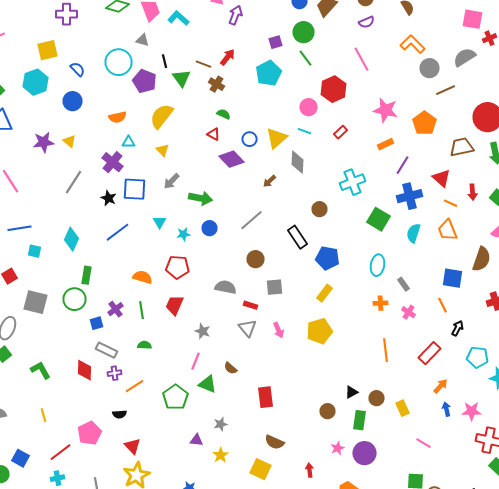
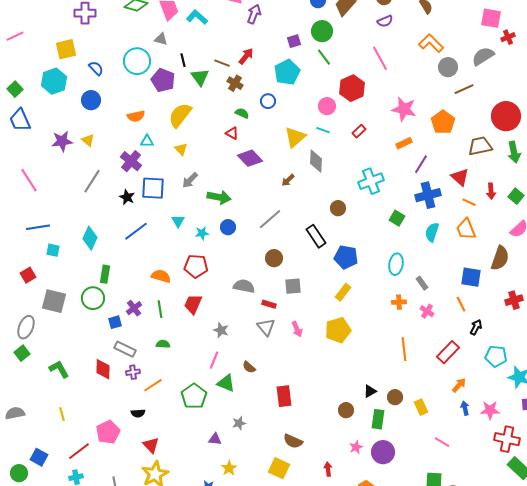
blue circle: (250, 139) -> (268, 101), moved
green square: (378, 219) -> (397, 218), size x0.7
yellow star: (220, 455) -> (229, 468), moved

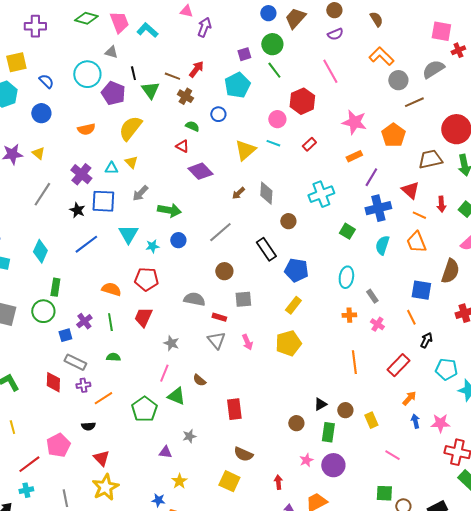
cyan triangle: (147, 141) -> (111, 168), moved
gray diamond: (316, 161) -> (266, 193), moved
cyan triangle: (178, 221) -> (128, 234), size x1.5

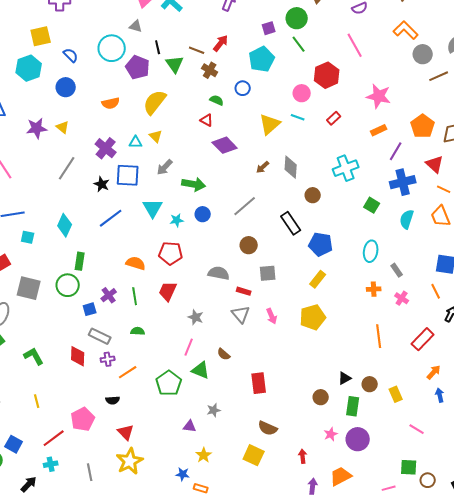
orange pentagon: (393, 135) -> (423, 126), moved

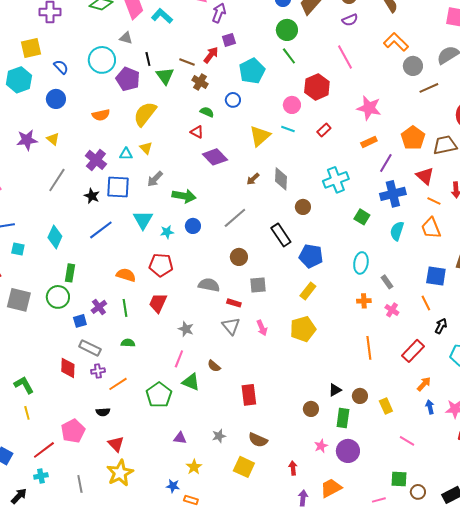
purple square: (269, 28) -> (229, 40), moved
green L-shape: (34, 356) -> (24, 385), moved
gray star: (214, 410) -> (219, 436), moved

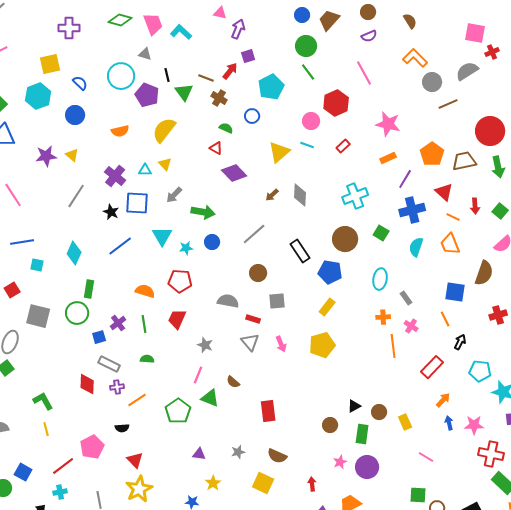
brown circle: (303, 207) -> (345, 239), moved, size x1.6
orange line: (369, 348) -> (393, 346), moved

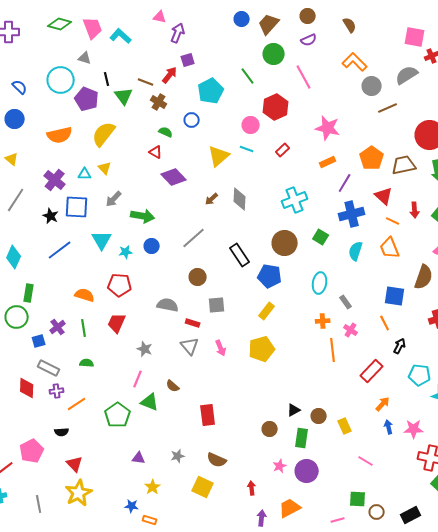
green circle: (306, 46) -> (274, 54), moved
orange semicircle: (120, 131) -> (60, 135), size x1.4

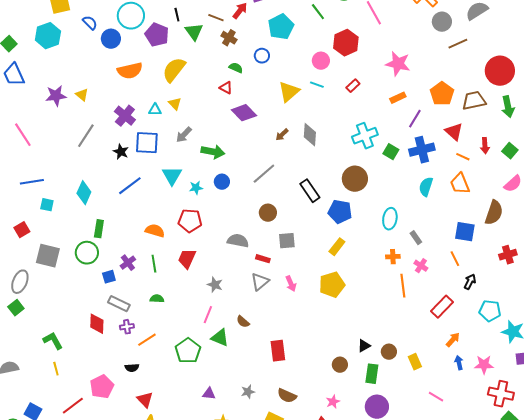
blue circle: (15, 119) -> (111, 39), moved
green square: (321, 237) -> (391, 152), moved
gray triangle: (190, 346) -> (260, 282), turned 30
pink star: (280, 466) -> (333, 402), moved

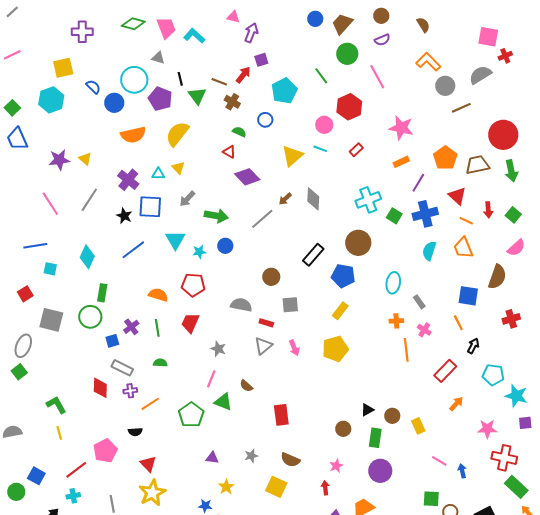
pink line: (23, 135) -> (50, 204), moved
gray line: (264, 174) -> (262, 219), moved
black rectangle: (310, 191) -> (313, 255), turned 75
blue arrow: (459, 363) -> (462, 471), moved

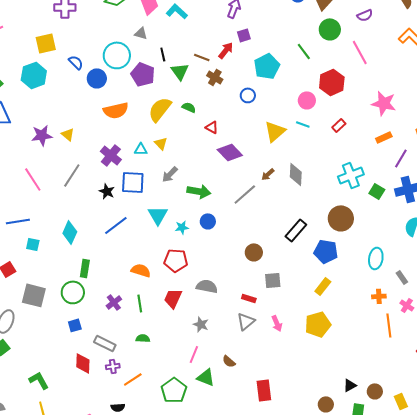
green semicircle: (239, 132) -> (189, 107), moved
gray semicircle: (241, 305) -> (207, 286), moved
blue square: (112, 341) -> (75, 325), moved

